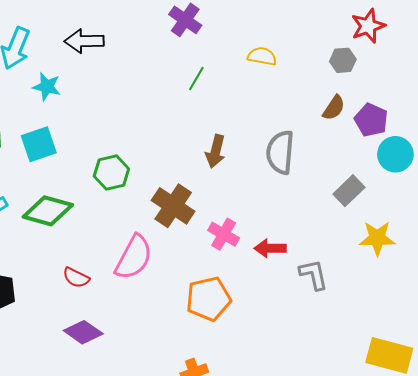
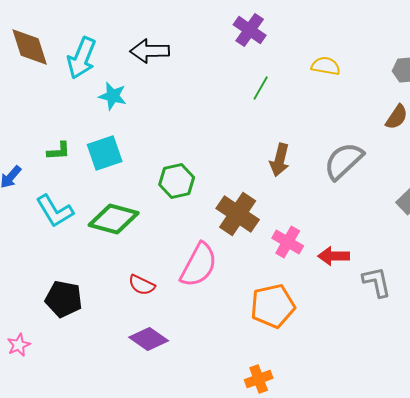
gray semicircle: (280, 152) -> (344, 161), turned 42

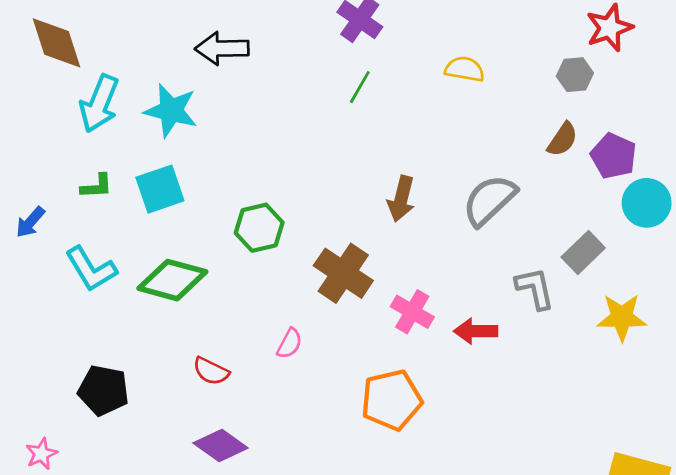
cyan arrow: (82, 58) -> (99, 104), moved
green line: (261, 88) -> (360, 87), moved
cyan star: (113, 96) -> (171, 110), size x1.4
pink semicircle: (199, 265) -> (290, 343), size x0.5
gray L-shape: (377, 282) -> (535, 288), moved

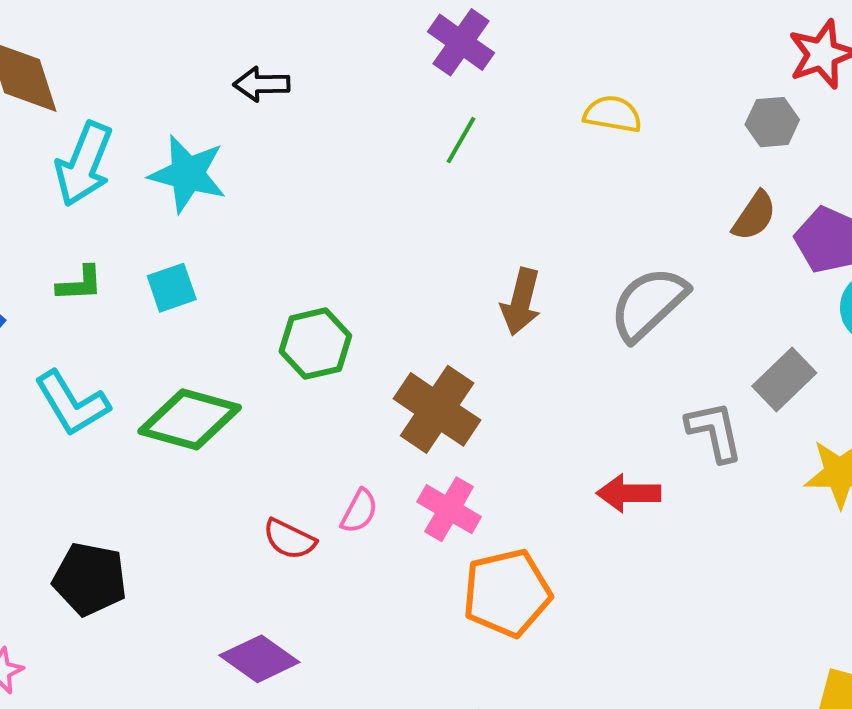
black arrow: (222, 48) -> (261, 84), size x0.7
cyan square: (160, 189) -> (172, 288), size x0.7
pink cross: (412, 312) -> (449, 509), moved
red semicircle: (211, 371) -> (289, 539), moved

